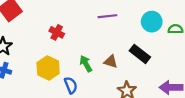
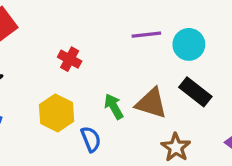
cyan circle: (152, 22) -> (189, 44), moved
brown triangle: (111, 62) -> (151, 103), size x1.5

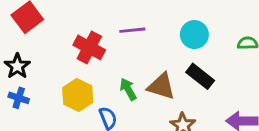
purple line: (146, 35) -> (132, 30), moved
red cross: (70, 59) -> (89, 47), size x1.5

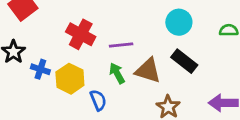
purple line: (132, 30) -> (121, 45), moved
blue cross: (19, 98) -> (40, 69), moved

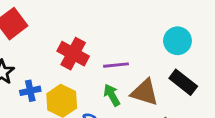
blue cross: (40, 69) -> (30, 91), turned -30

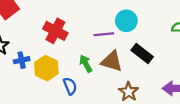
cyan circle: (178, 41) -> (126, 21), moved
purple line: (116, 65) -> (104, 34), moved

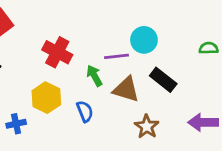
blue cross: (22, 60) -> (16, 124), moved
green arrow: (86, 64) -> (94, 76), moved
blue semicircle: (70, 86) -> (85, 111), moved

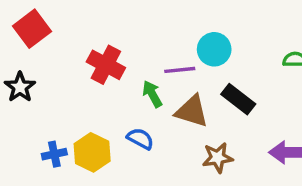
yellow hexagon: (46, 98) -> (92, 152), moved
blue semicircle: (85, 111) -> (140, 139), turned -40
brown star: (147, 127) -> (218, 158), turned 30

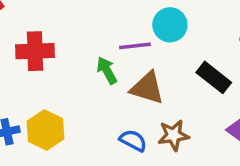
red cross: (106, 65) -> (35, 51), moved, turned -30
black rectangle: (238, 99) -> (214, 77), moved
blue semicircle: (140, 139) -> (133, 141), moved

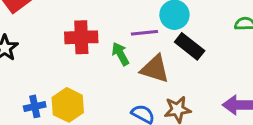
red cross: (35, 51) -> (81, 37), moved
black rectangle: (214, 77) -> (190, 46), moved

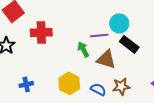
red cross: (81, 37) -> (41, 32), moved
yellow hexagon: (68, 105) -> (69, 83), moved

